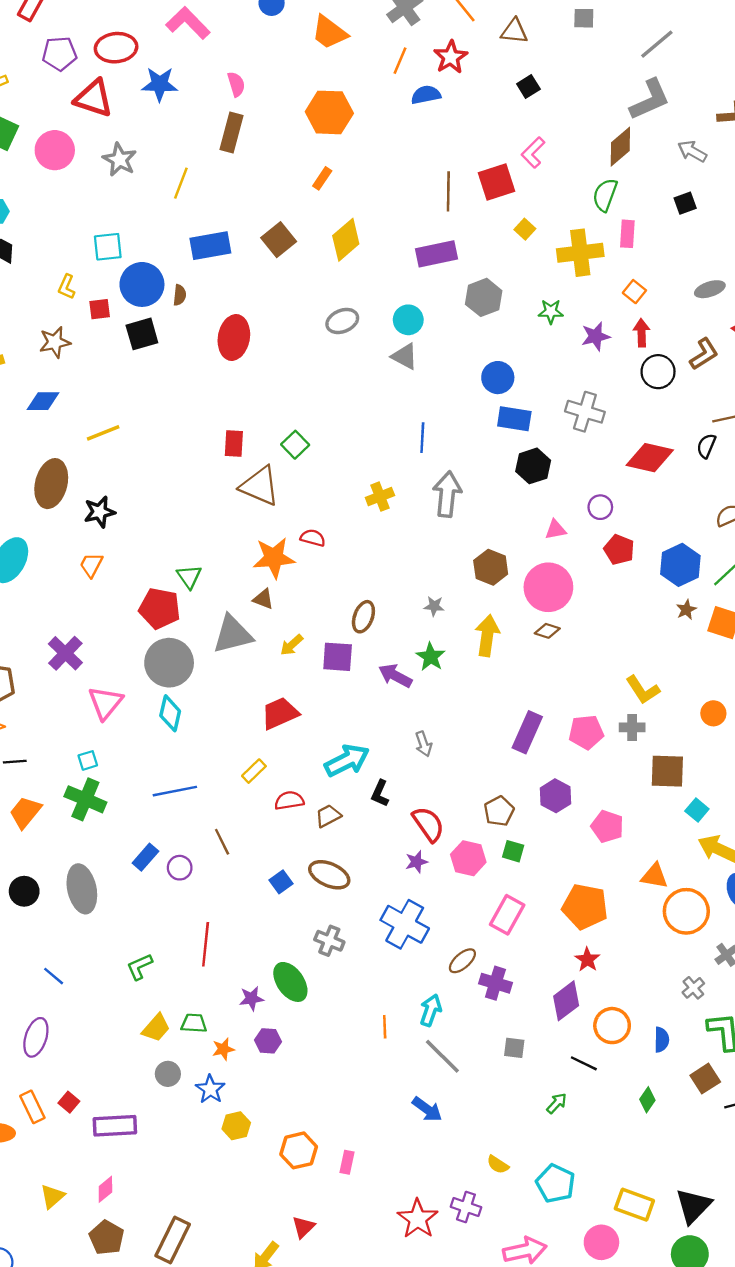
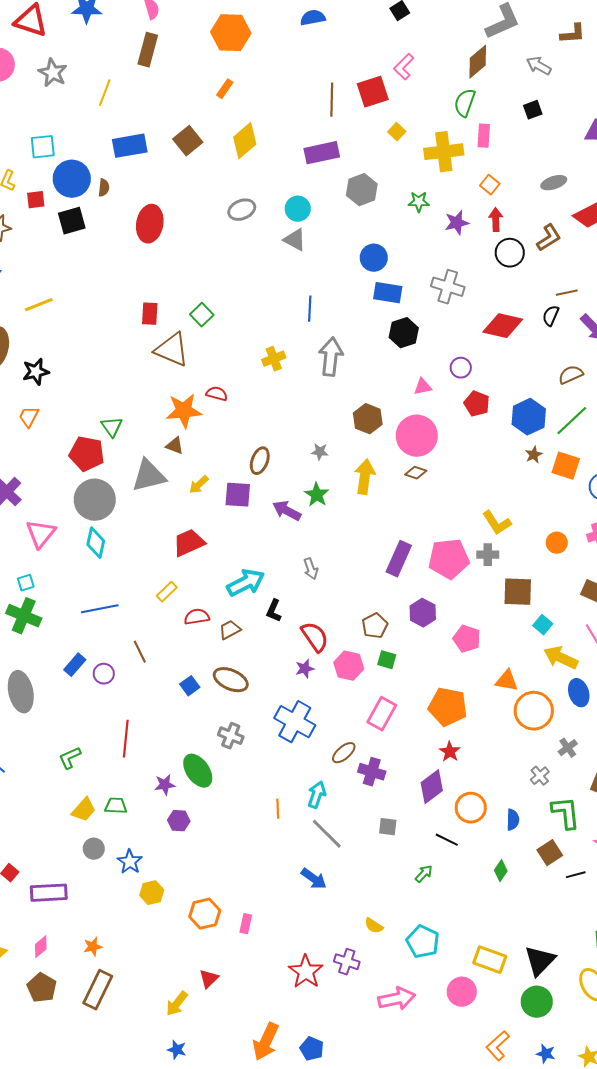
pink pentagon: (586, 732) -> (449, 559), size x1.4
orange star: (223, 1049) -> (93, 947), moved

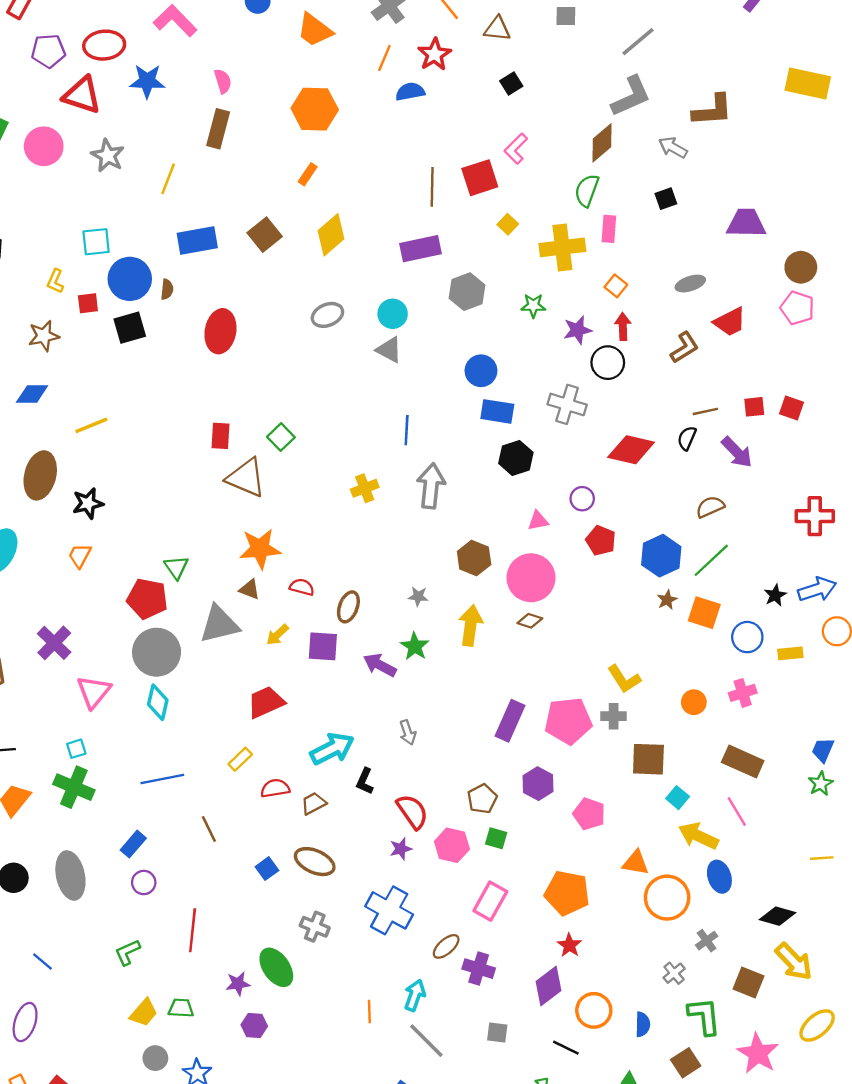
brown L-shape: (573, 34) -> (712, 110), size x1.4
black circle: (510, 253) -> (608, 363), moved
red semicircle: (217, 394) -> (302, 587), moved
purple circle: (104, 674) -> (144, 882), moved

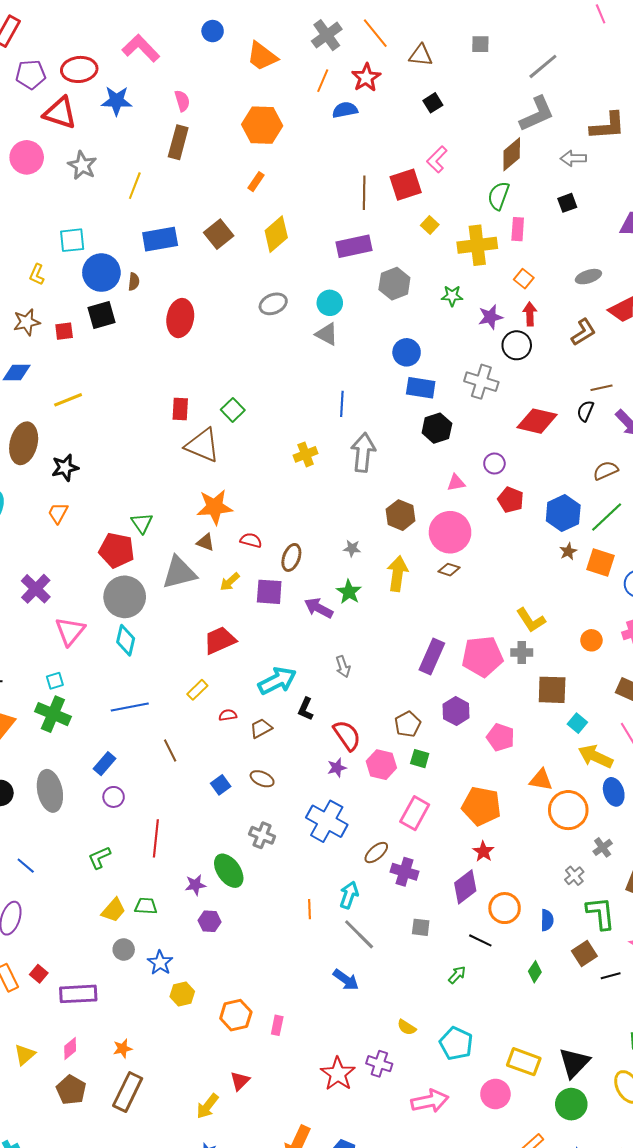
gray arrow: (673, 147) -> (573, 158), turned -30
red square: (88, 303) -> (64, 331), moved
red semicircle: (275, 788) -> (228, 715), size x0.7
brown ellipse: (315, 862) -> (262, 779), size x0.7

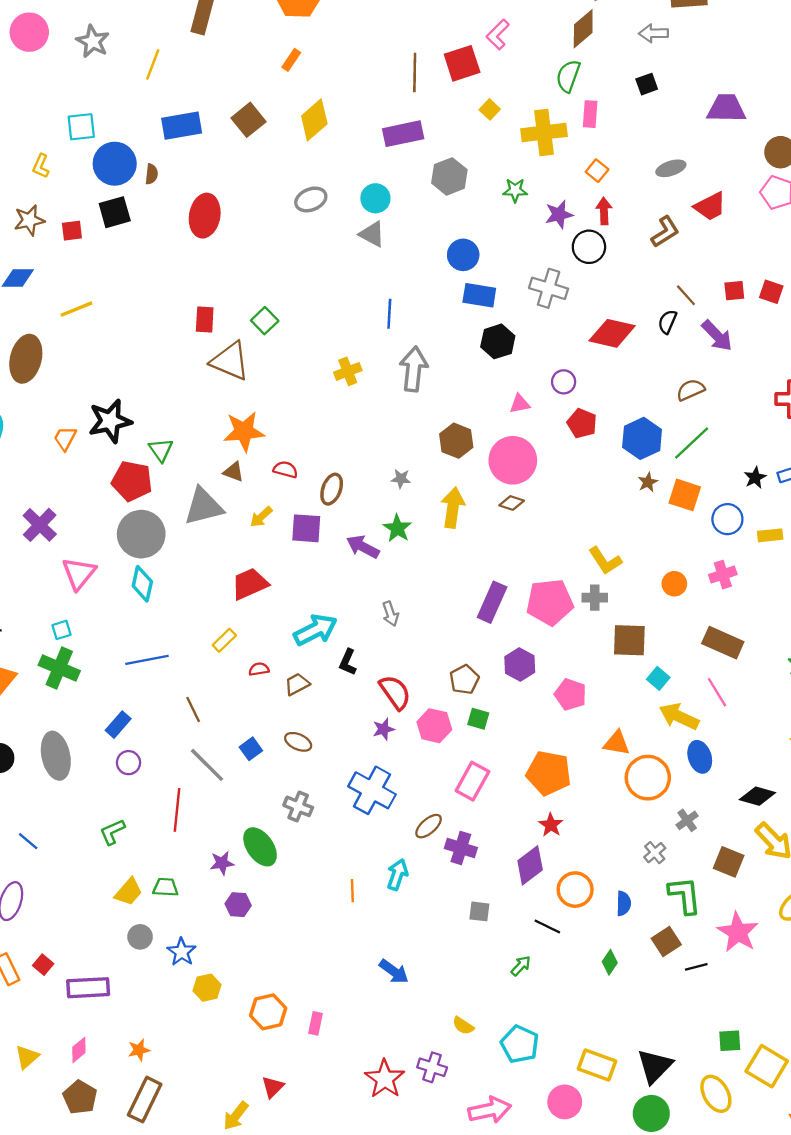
brown line: (602, 388) -> (686, 295), turned 60
black star: (65, 468) -> (110, 421), moved, size x1.4
gray line: (359, 934) -> (207, 765), moved

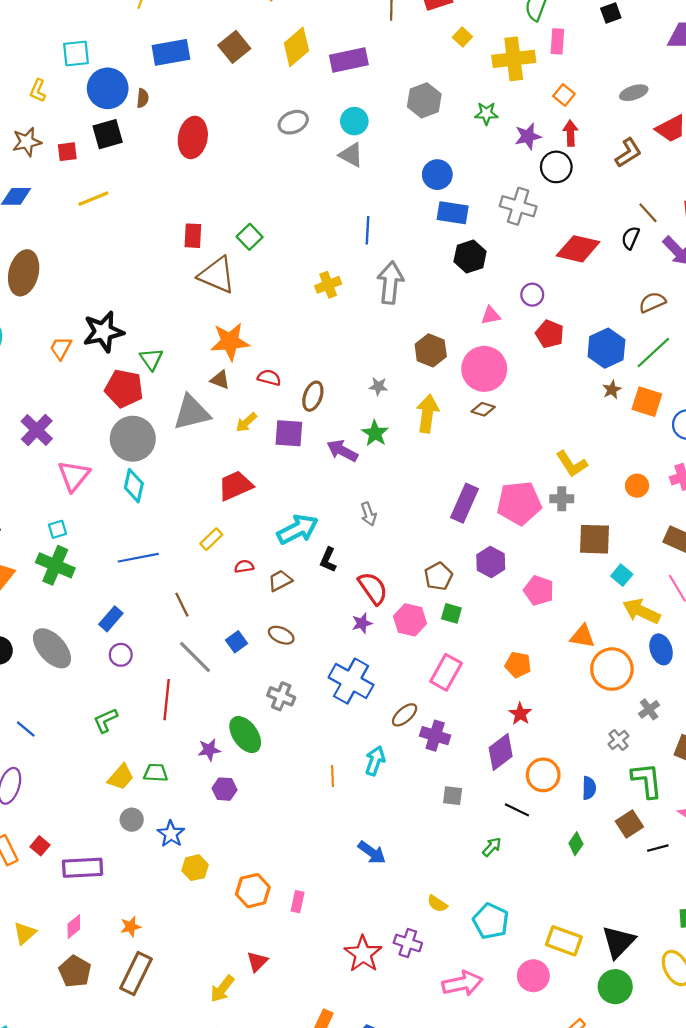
purple rectangle: (403, 134) -> (349, 60), moved
yellow line: (77, 309) -> (93, 199), moved
gray ellipse: (56, 756) -> (52, 648), turned -30
orange pentagon: (549, 773) -> (518, 665), size x0.6

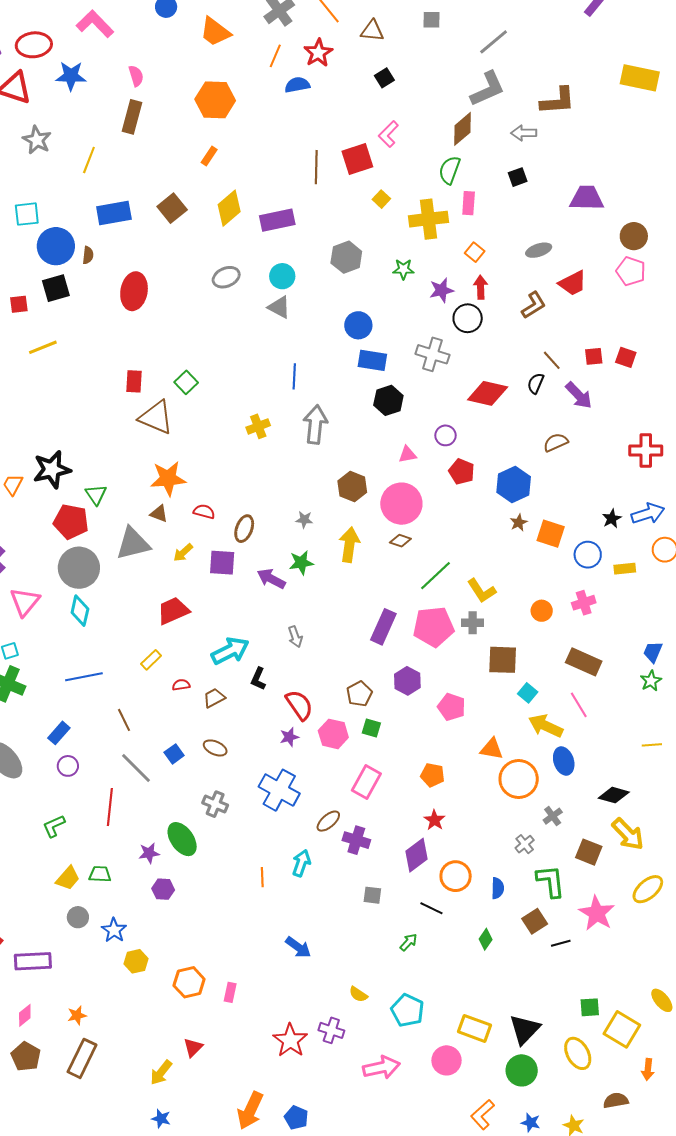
green line: (653, 352) -> (435, 576), moved
green star: (375, 433) -> (301, 563), turned 30

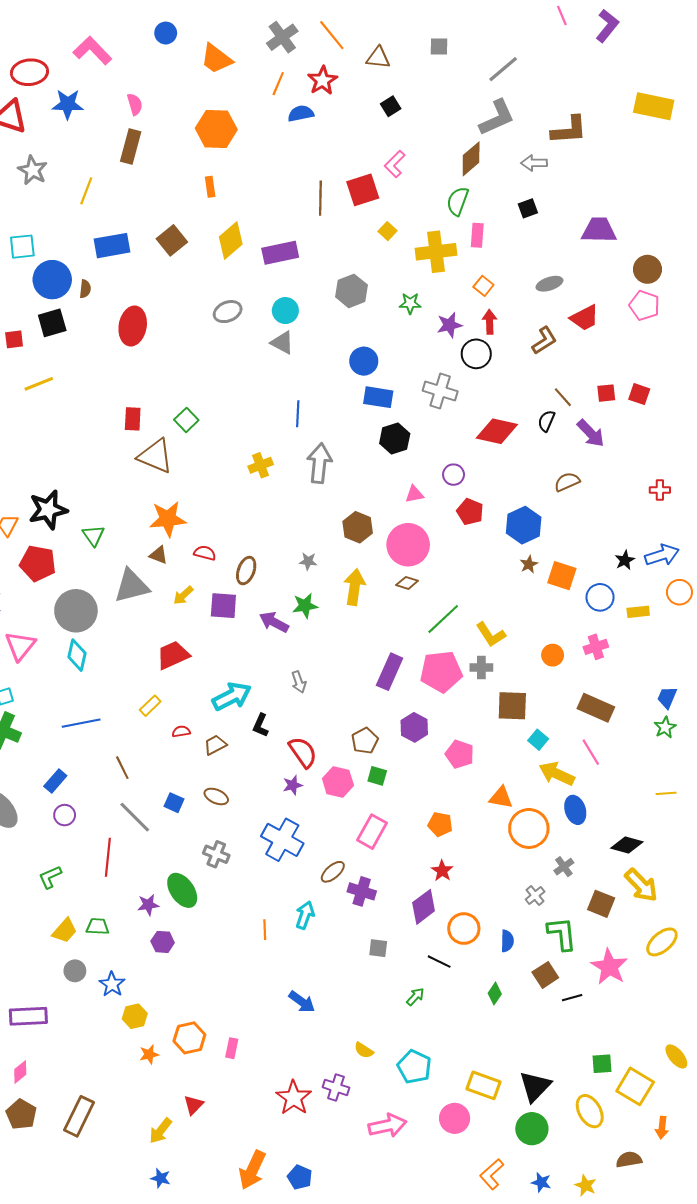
orange rectangle: (209, 156) -> (210, 187), turned -42
red cross: (646, 450) -> (660, 490), size x0.6
red pentagon: (71, 522) -> (38, 563), moved
blue square: (174, 754) -> (174, 803), turned -30
orange star: (77, 1015) -> (149, 1054), moved

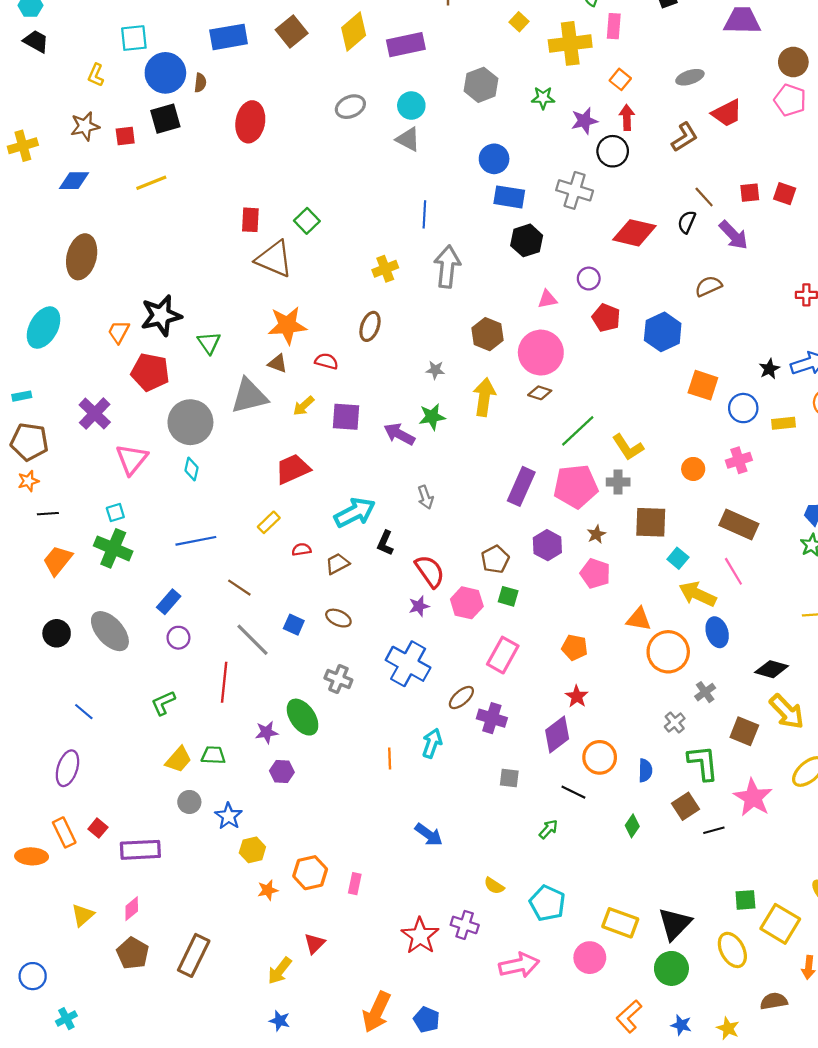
brown star: (529, 564) -> (596, 534), moved
brown ellipse: (246, 571) -> (370, 326), moved
cyan diamond: (77, 655) -> (192, 469), size x0.7
brown line: (122, 768) -> (239, 588), turned -30

